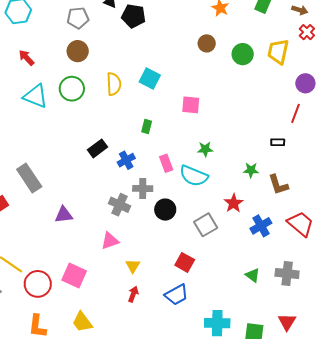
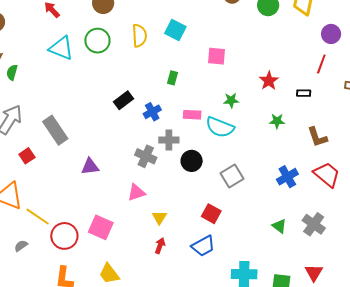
pink rectangle: (166, 163) -> (192, 115), turned -66
brown L-shape: (278, 185) -> (317, 137), moved
red star: (234, 203) -> (269, 81), moved
gray cross: (287, 274) -> (314, 224), turned 30

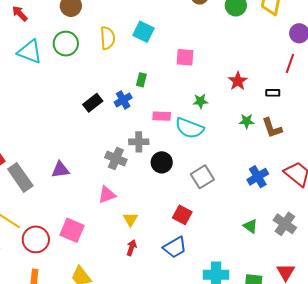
blue cross: (152, 112) -> (123, 100), moved
gray rectangle: (55, 130) -> (20, 177), moved
brown L-shape: (317, 137) -> (272, 128), moved

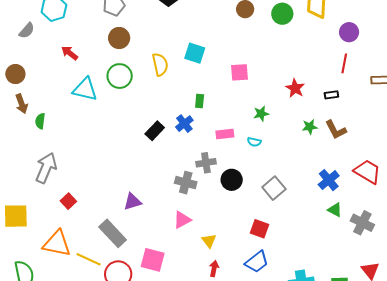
cyan semicircle: (190, 128) -> (254, 142), size x0.5
gray rectangle: (20, 177) -> (113, 233), moved
green triangle: (250, 226) -> (335, 210), moved

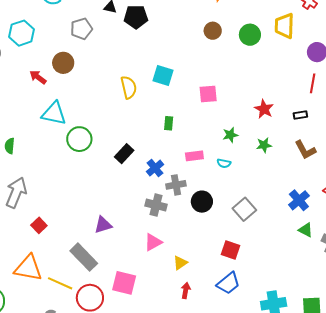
brown circle: (119, 38) -> (63, 63), moved
green circle: (120, 76) -> (79, 139), moved
blue cross: (184, 124) -> (155, 168), moved
green star: (310, 127) -> (264, 145), moved
yellow triangle: (209, 241) -> (180, 263), turned 35

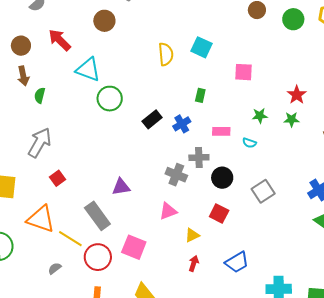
red arrow: (38, 77) -> (60, 40), moved, size x1.4
green star: (264, 145) -> (292, 119), moved
blue cross: (155, 168) -> (182, 124), moved
red square: (231, 250) -> (219, 213), moved

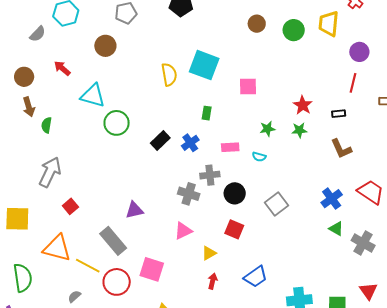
red arrow: (60, 40) -> (62, 68), size x0.7
cyan square: (201, 47) -> (204, 65), size x1.4

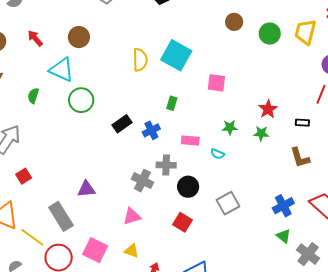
brown circle: (105, 46) -> (79, 37), moved
green semicircle: (46, 125) -> (33, 96), moved
yellow triangle: (209, 253) -> (131, 251), moved, turned 42

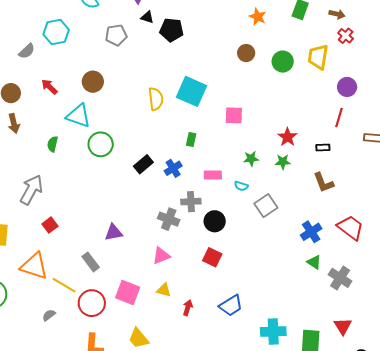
gray square: (228, 203) -> (266, 206), moved
gray rectangle: (61, 216) -> (91, 262), size x0.7

